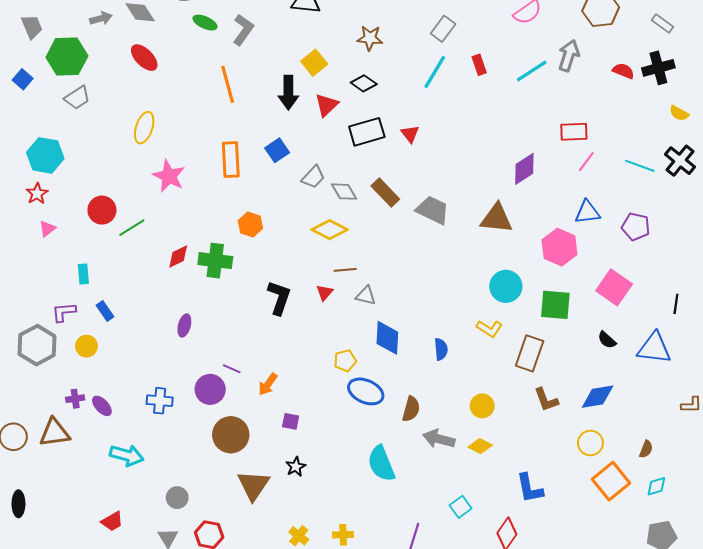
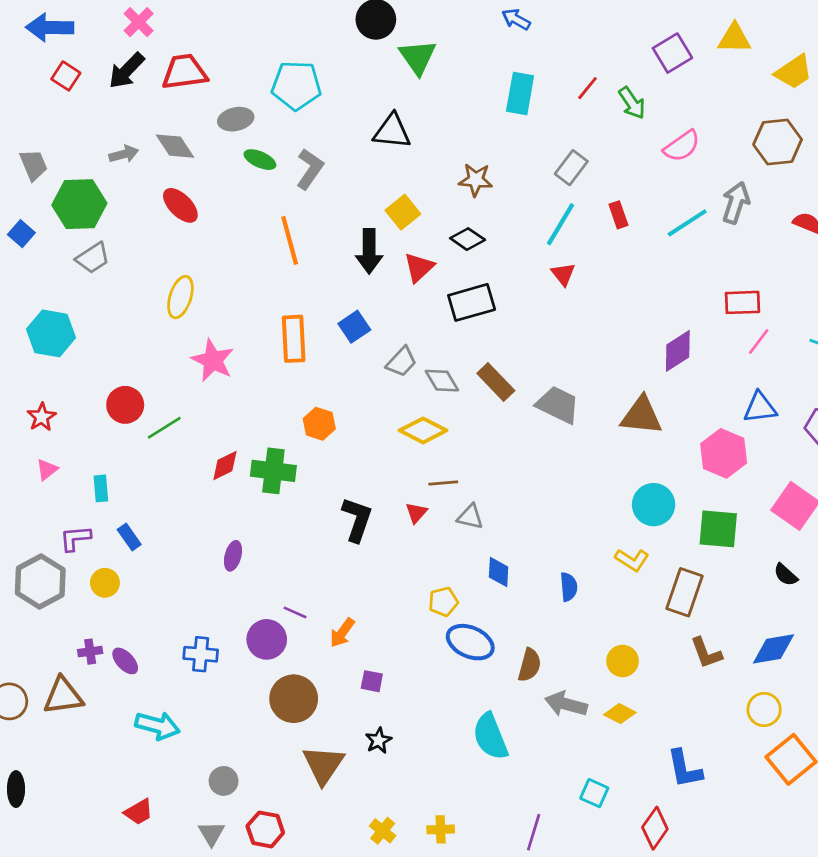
red triangle: (410, 134) -> (563, 274), moved
red star: (37, 194) -> (42, 417), moved
pink triangle: (47, 229) -> (47, 470), moved
blue diamond: (387, 338) -> (499, 572), size x0.7
cyan square: (461, 507) -> (594, 793), turned -30

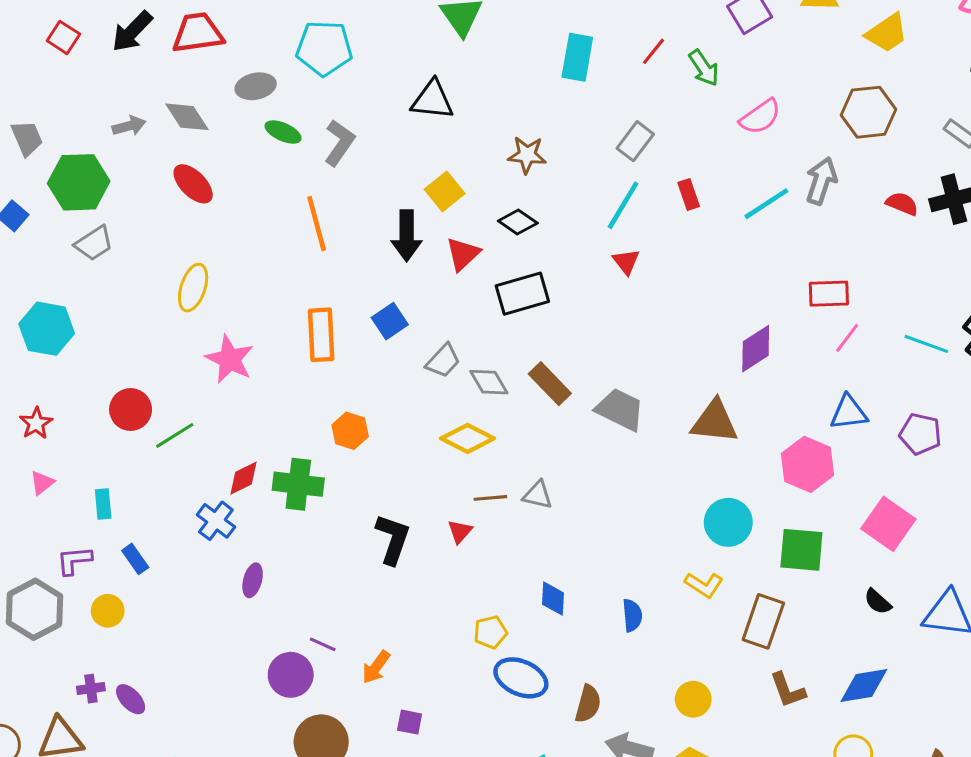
gray triangle: (470, 517) -> (538, 495), moved
blue cross: (201, 654) -> (216, 521), moved, turned 32

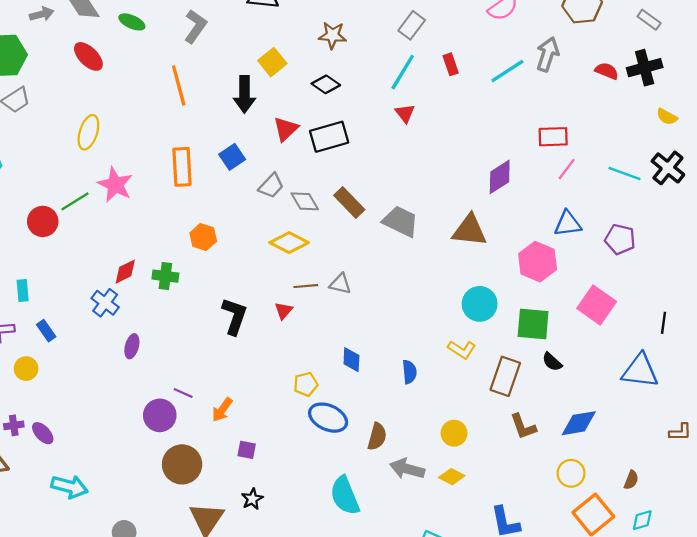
green ellipse: (283, 132) -> (132, 22), moved
red triangle: (463, 254) -> (286, 129), moved
green line: (175, 435) -> (75, 201), moved
green cross: (298, 484) -> (165, 276), size x0.7
black semicircle: (878, 602) -> (552, 362), moved

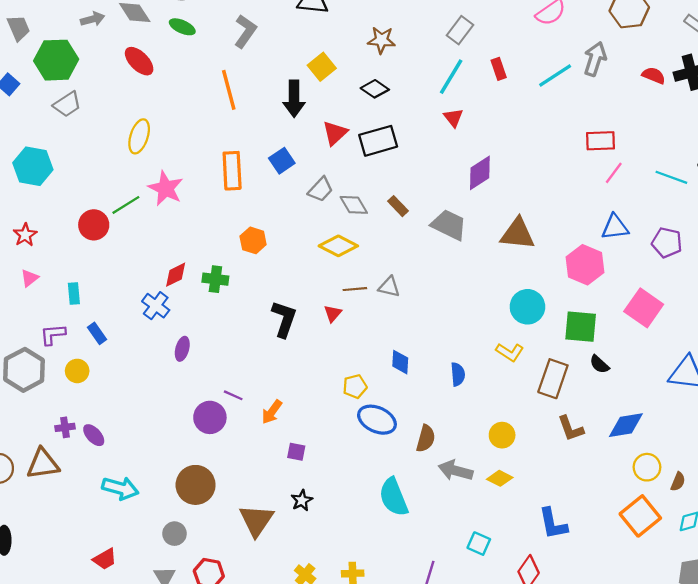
purple diamond: (500, 177) -> (480, 173), moved
brown rectangle: (349, 202) -> (398, 206), size x0.7
brown circle: (182, 464) -> (196, 485), moved
yellow circle: (571, 473) -> (647, 467), moved

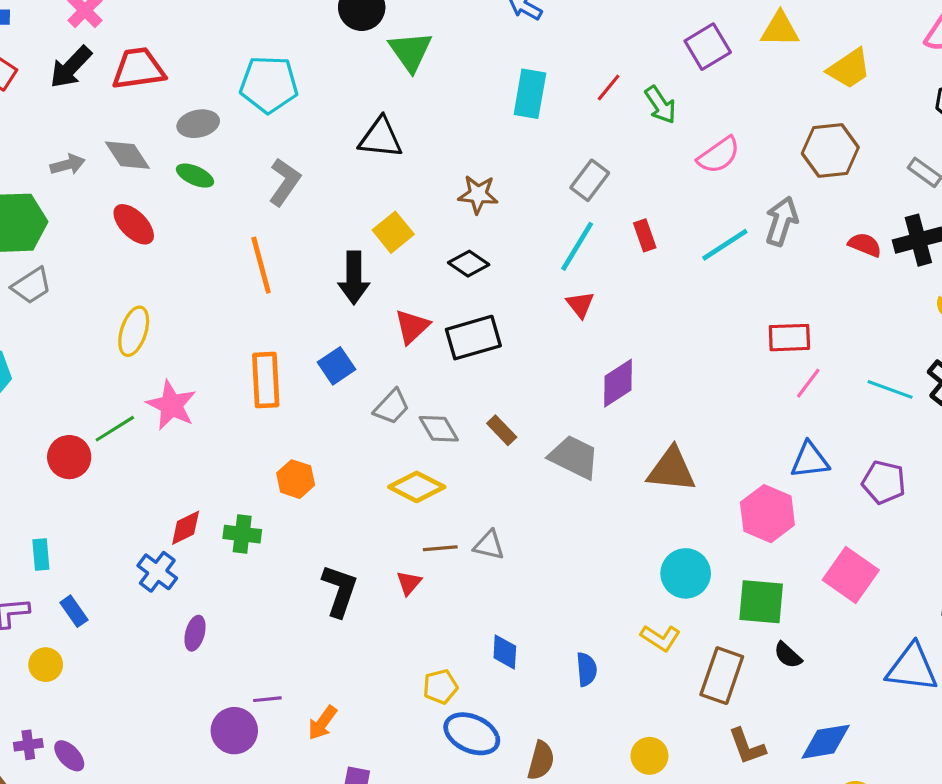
purple line: (233, 395) -> (267, 699), turned -30

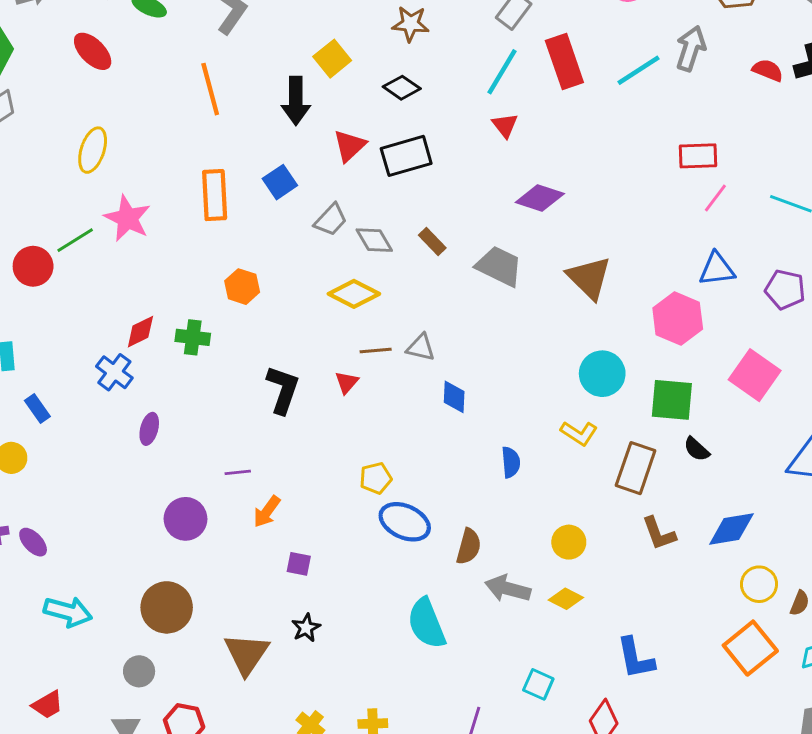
red rectangle: (645, 235) -> (564, 62), size x1.8
purple diamond: (618, 383) -> (540, 198), turned 51
brown triangle: (671, 470) -> (589, 278), turned 39
blue diamond: (505, 652) -> (454, 397), moved
purple line: (267, 699) -> (238, 472), moved

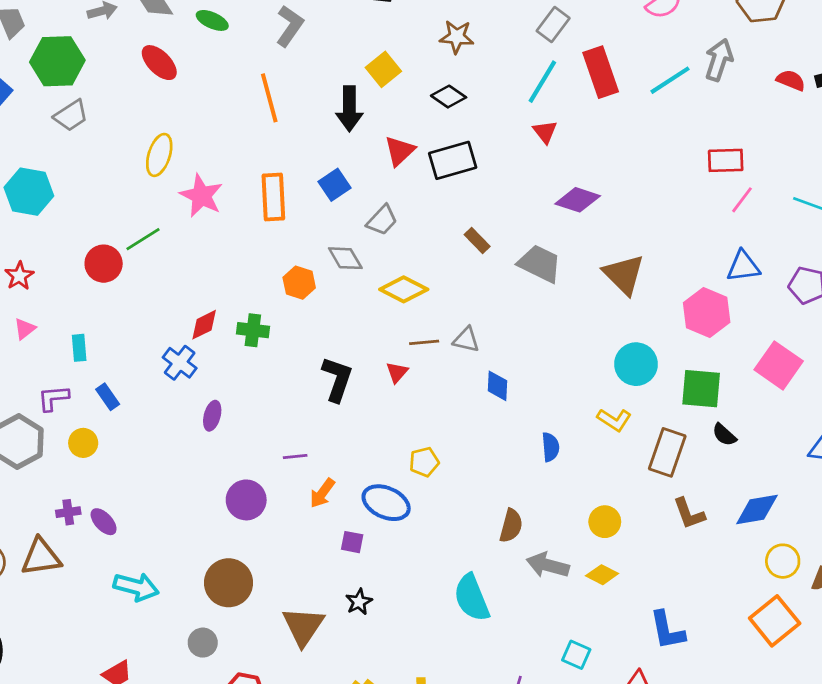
pink star: (127, 218) -> (201, 196), moved
gray diamond: (374, 240) -> (345, 258), moved
blue ellipse: (405, 522) -> (386, 503), moved

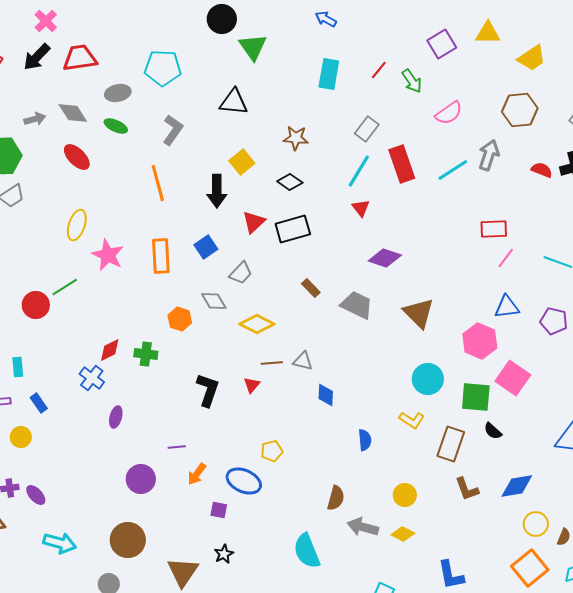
pink square: (779, 365) -> (513, 378), moved

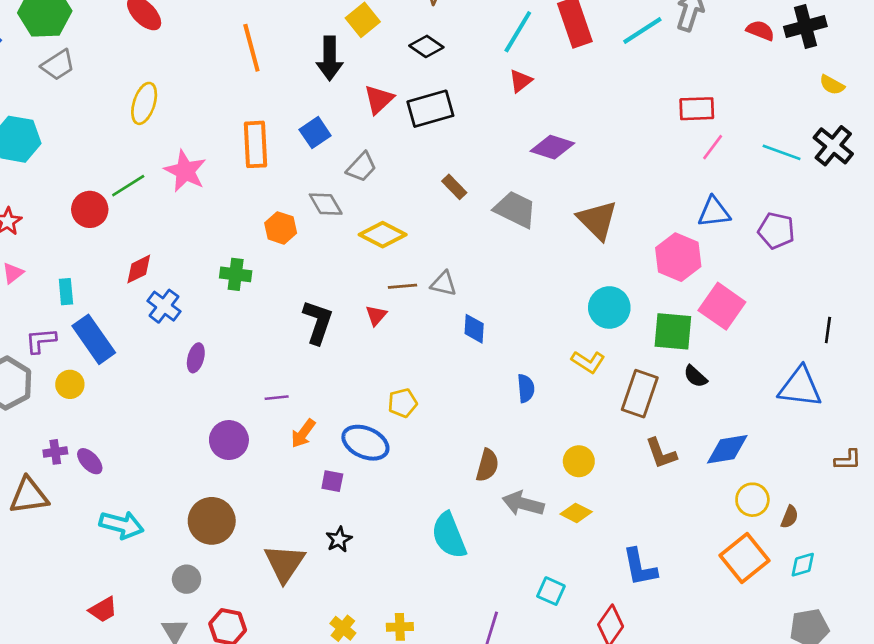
red triangle: (361, 208) -> (520, 81), turned 30
pink star: (108, 255) -> (185, 171), moved
red diamond: (110, 350) -> (139, 269), moved
blue rectangle: (39, 403) -> (94, 339), size x1.8

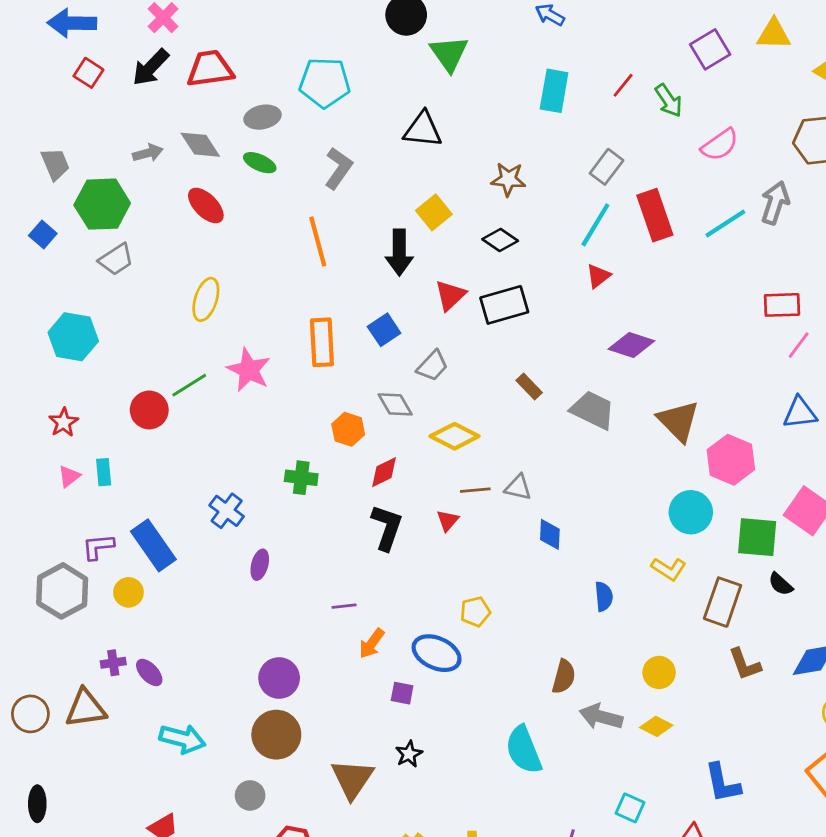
pink hexagon: (678, 257) -> (731, 460), moved
red diamond: (139, 269) -> (384, 472), moved
cyan rectangle: (66, 292) -> (104, 472), moved
purple circle: (229, 440) -> (279, 678), moved

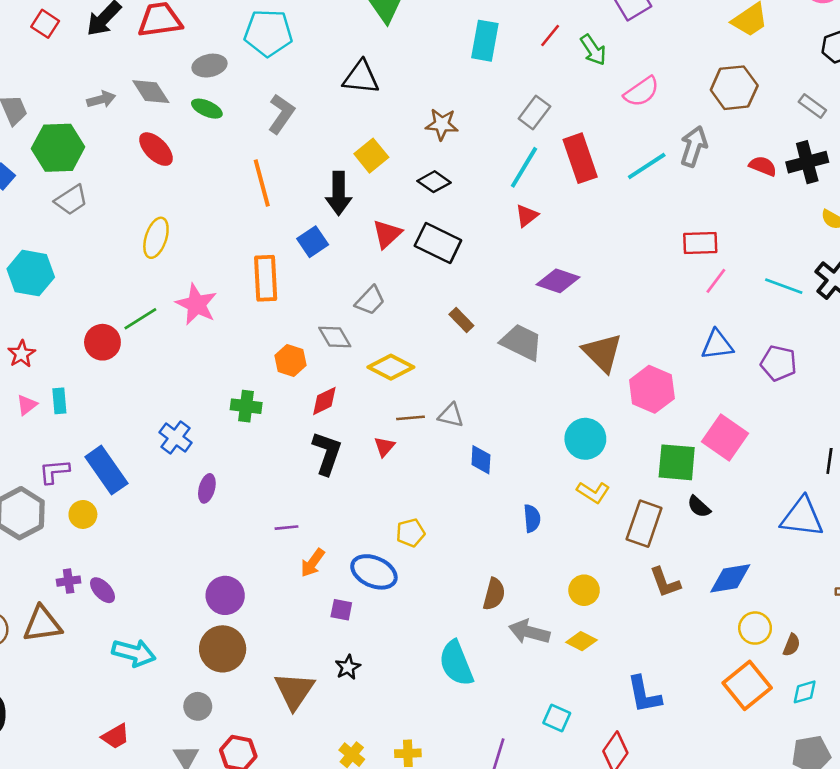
black rectangle: (504, 305) -> (438, 243), turned 42
blue square: (384, 330) -> (313, 242), moved
cyan circle: (691, 512) -> (585, 439), moved

